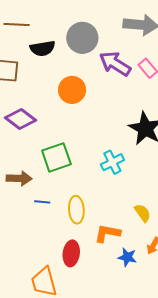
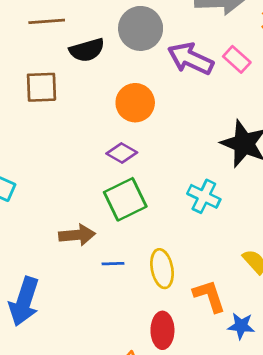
purple diamond: (20, 119) -> (122, 153), moved, size x0.7
cyan cross: (112, 162) -> (204, 196), turned -30
orange L-shape: (107, 233) -> (209, 296), turned 68

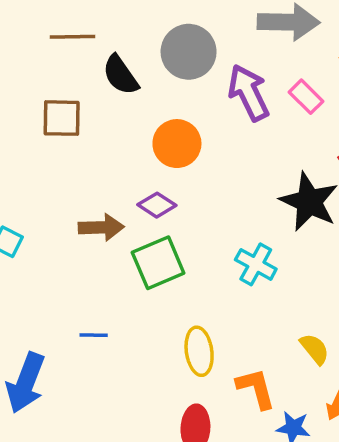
black semicircle: (87, 50) -> (121, 75), turned 68
purple arrow: (191, 59) -> (249, 93), turned 36
brown arrow: (77, 235) -> (101, 227), moved
blue line: (113, 264) -> (94, 335), moved

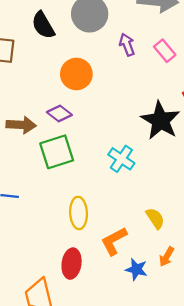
purple arrow: (249, 93) -> (127, 45), size x0.6
orange L-shape: (256, 388) -> (114, 241), turned -108

